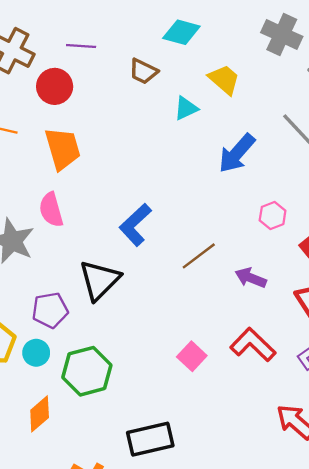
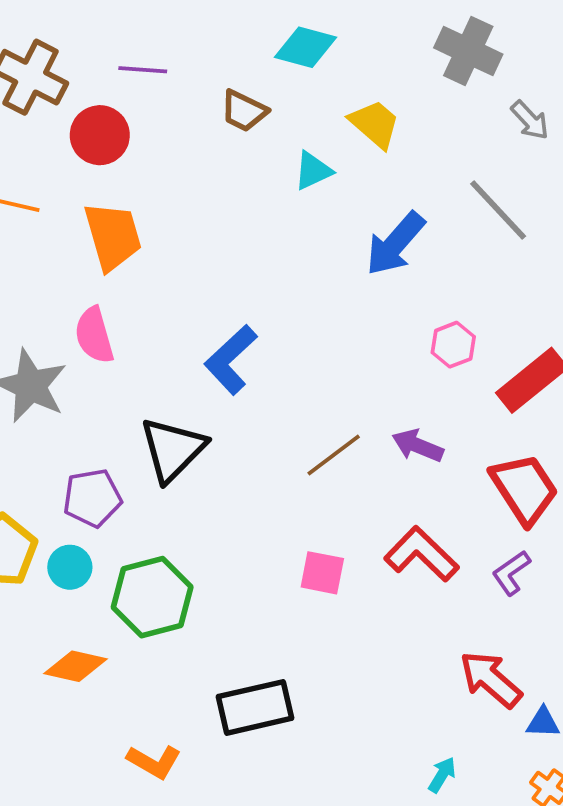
brown line: (199, 256) -> (334, 455), moved
pink square: (192, 356) -> (322, 573), turned -32
orange diamond: (40, 414) -> (75, 666), turned 54

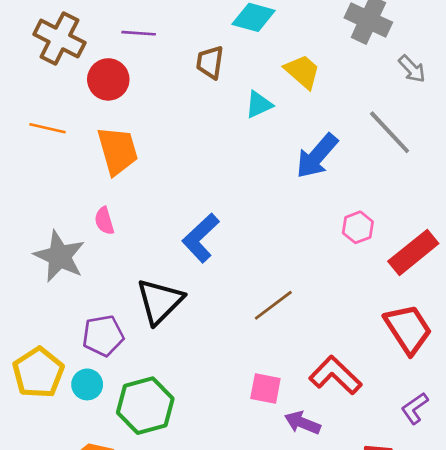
brown trapezoid: (244, 111) -> (210, 62), turned 72
pink semicircle: (94, 335) -> (104, 221), size x0.7
purple arrow: (418, 446) -> (302, 423), moved
purple L-shape: (511, 573) -> (415, 408), moved

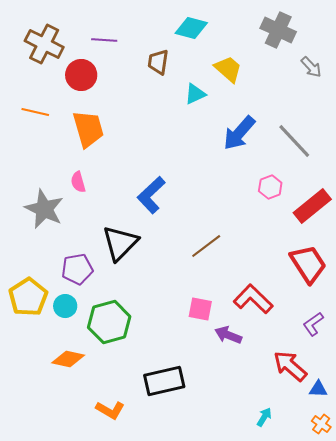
gray line: (390, 132) -> (294, 141), moved

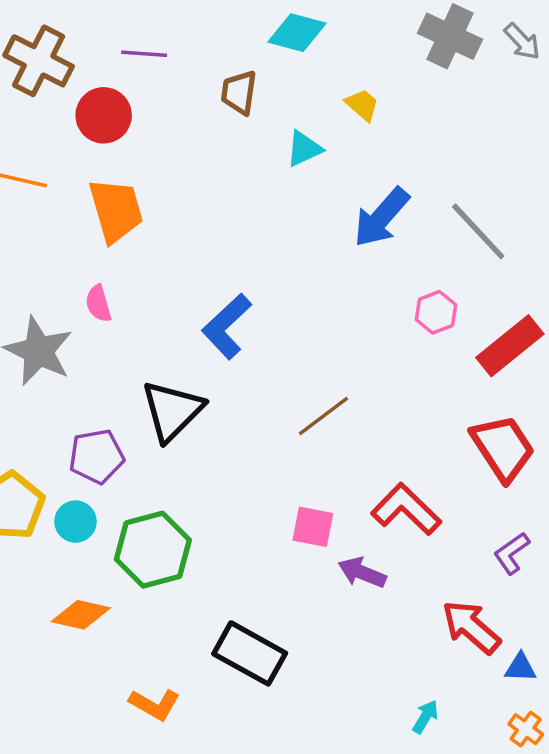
gray arrow: (311, 67) -> (522, 41), moved
yellow trapezoid: (228, 69) -> (362, 105), size x0.7
black rectangle: (164, 381) -> (250, 653), turned 42

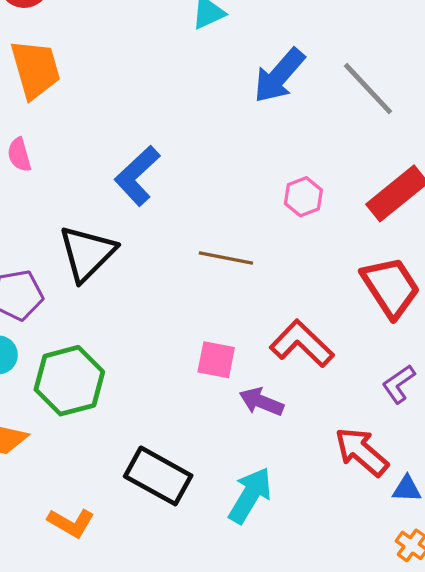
pink hexagon: (436, 312) -> (303, 197), moved
brown line: (323, 416) -> (226, 258), turned 48
cyan arrow: (425, 717) -> (250, 495), moved, size x1.8

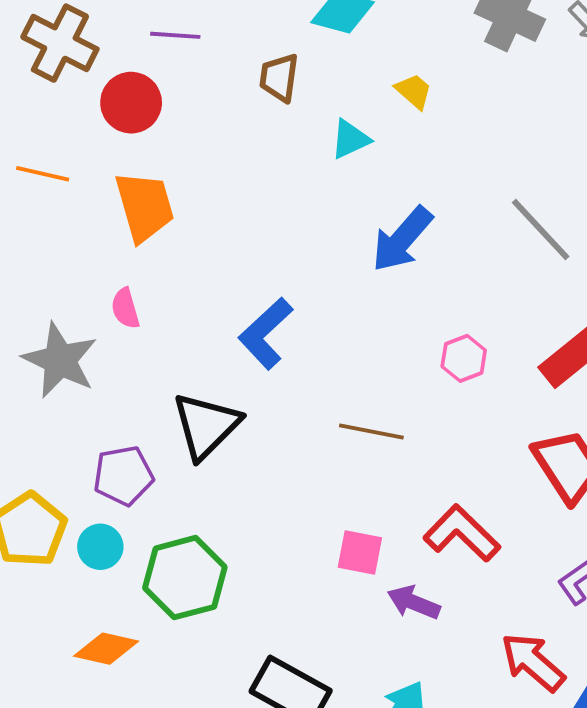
blue arrow: (279, 76) -> (402, 239), moved

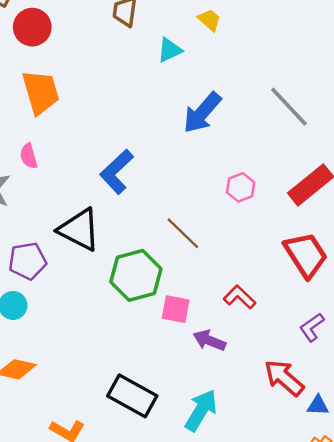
black triangle: (206, 426) -> (79, 230), turned -48
brown line: (371, 431) -> (183, 233), turned 33
red L-shape: (462, 533) -> (240, 297), size x0.7
green hexagon: (185, 578) -> (136, 275), moved

